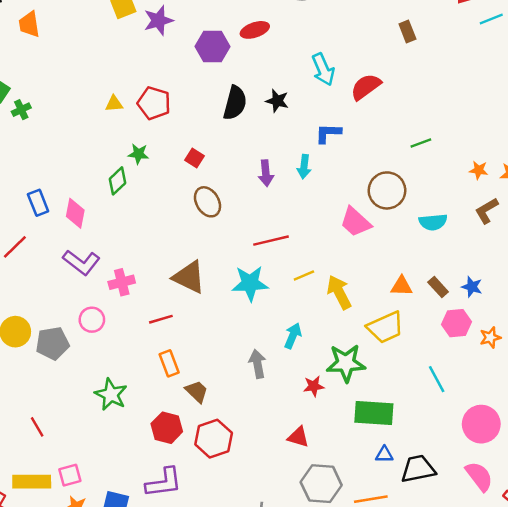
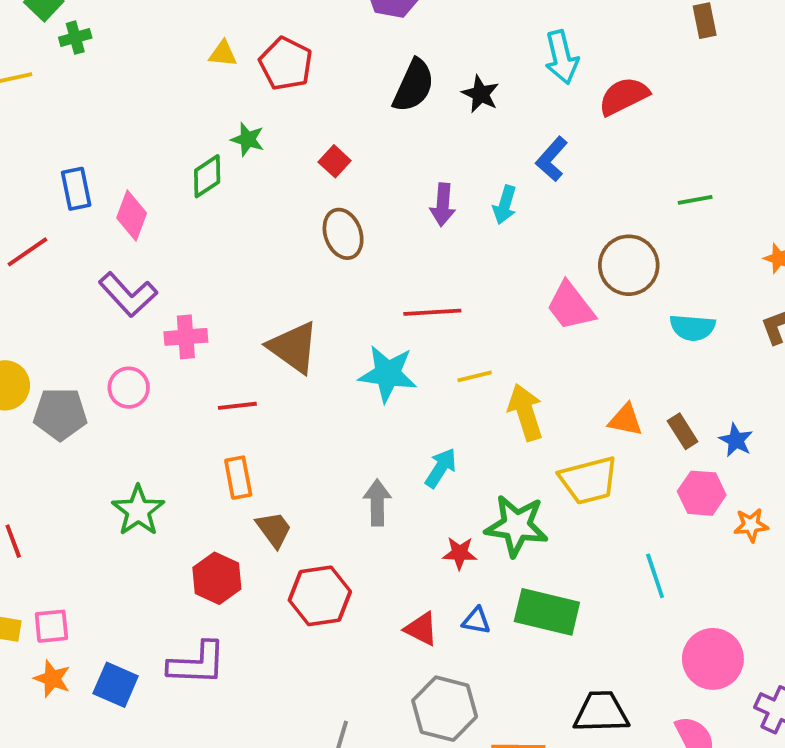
blue L-shape: (328, 133) -> (552, 159), turned -60
red hexagon: (214, 439) -> (320, 596), moved
blue triangle: (384, 455) -> (476, 621), moved

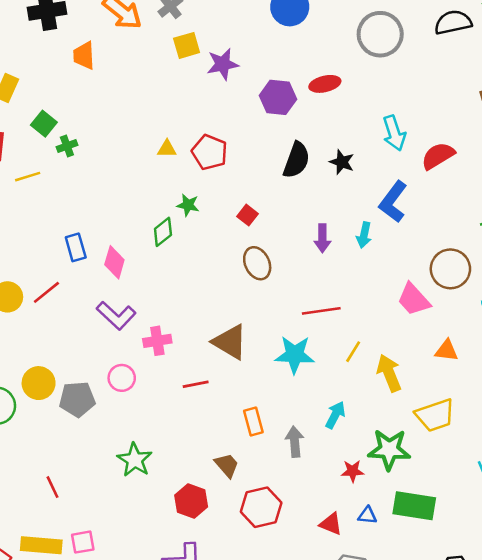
blue L-shape: (552, 159) -> (393, 202), size x1.4
yellow line: (475, 376) -> (353, 352), turned -40
orange triangle: (625, 420) -> (447, 351), moved
orange rectangle: (238, 478) -> (253, 421), moved

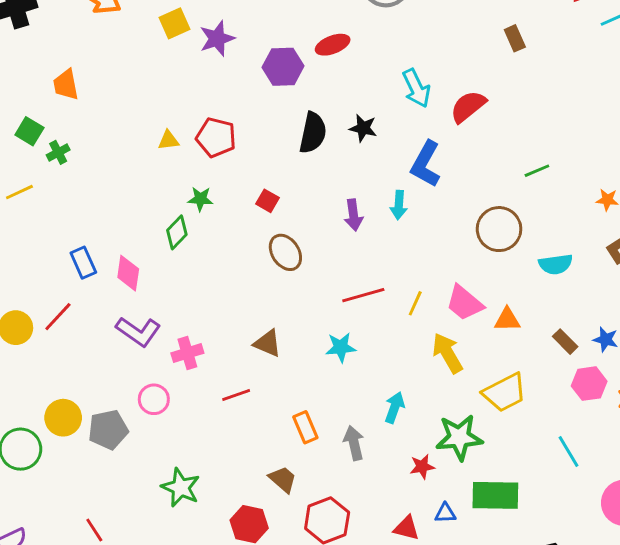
orange trapezoid: (84, 55) -> (66, 85), moved
pink trapezoid: (414, 299) -> (465, 303), moved
brown triangle: (230, 342) -> (268, 343), size x0.7
yellow line: (353, 352) -> (415, 303), moved
cyan star: (295, 355) -> (341, 347), size x0.7

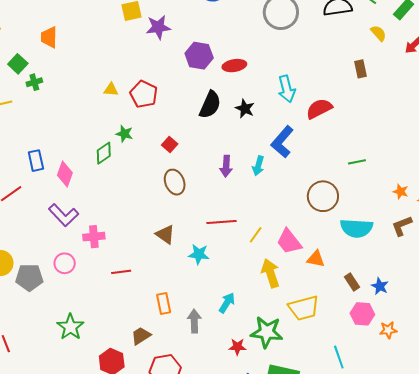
red ellipse: (333, 45) -> (234, 66), moved
cyan semicircle: (556, 264) -> (356, 228), size x1.4
brown triangle: (268, 343) -> (165, 234), moved
brown trapezoid: (283, 479) -> (141, 336), turned -85

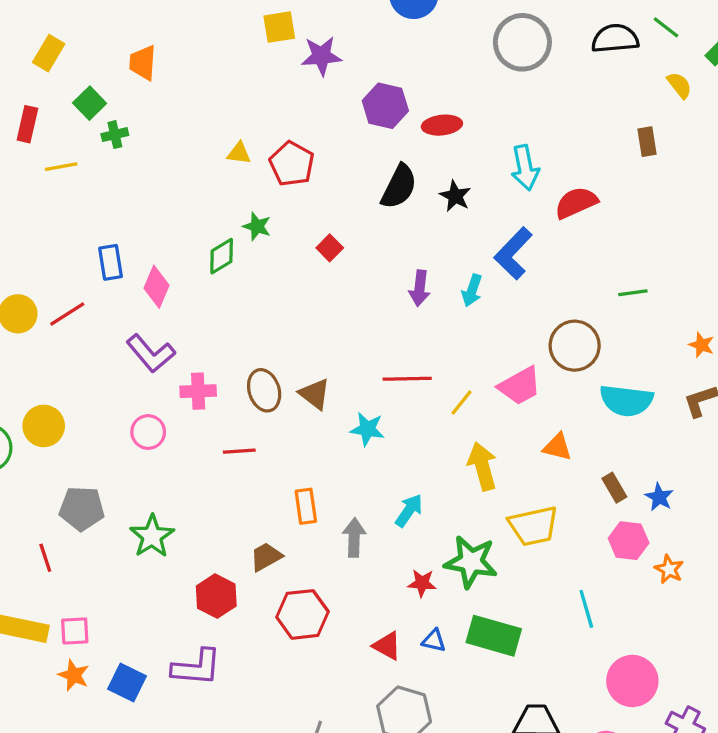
brown ellipse: (175, 182) -> (264, 390), moved
pink trapezoid: (289, 242) -> (520, 386), moved, turned -84
gray pentagon: (29, 277) -> (82, 508), moved
orange star: (388, 330) -> (669, 569), turned 30

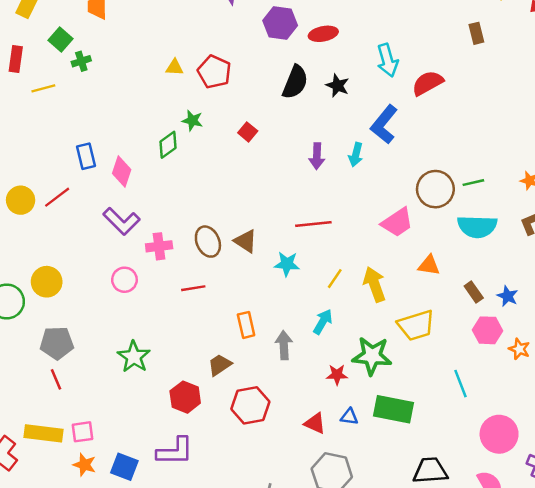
green line: (633, 293) -> (473, 183), moved
yellow line: (462, 403) -> (335, 279), moved
gray pentagon: (82, 508) -> (57, 343), moved

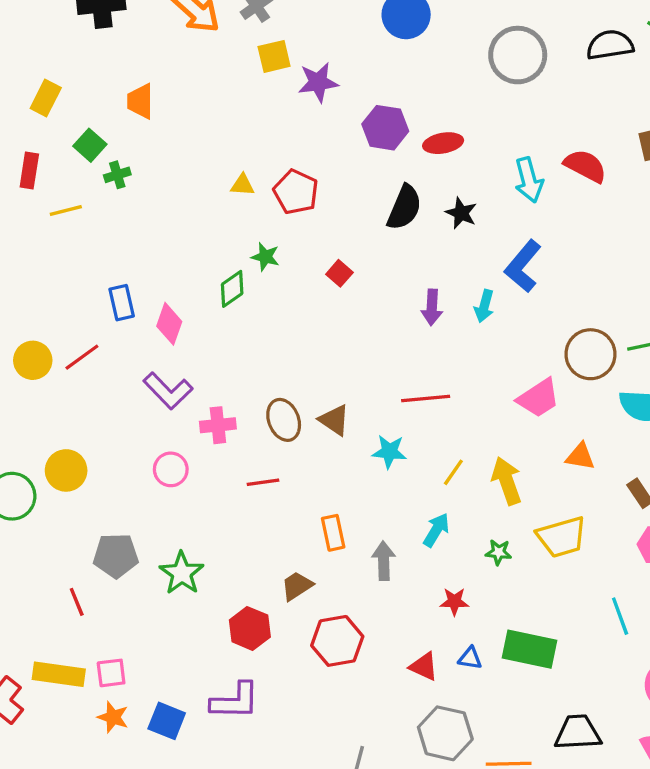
red semicircle: (428, 83) -> (585, 166), moved, turned 56
gray pentagon: (57, 343) -> (116, 556), moved
green star: (372, 356) -> (499, 552), moved, size x0.5

